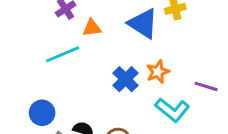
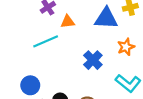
blue triangle: (143, 24) -> (106, 18), turned -30
orange star: (158, 72) -> (126, 47), moved

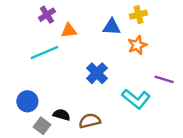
blue triangle: (106, 18) -> (112, 27), size x0.7
orange star: (126, 47) -> (137, 45), moved

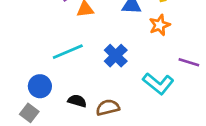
cyan line: (44, 52) -> (68, 52), moved
gray square: (42, 126) -> (29, 113), moved

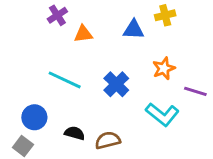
orange star: (160, 25) -> (164, 68), moved
cyan line: (68, 52) -> (65, 80), turned 48

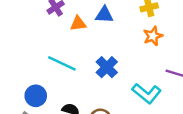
blue triangle: (134, 30) -> (104, 15), moved
orange star: (164, 68) -> (153, 36), moved

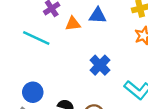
cyan line: (62, 63) -> (36, 38), moved

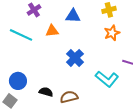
orange triangle: (73, 24) -> (52, 31), moved

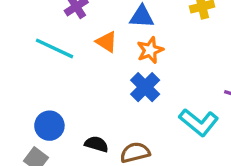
orange triangle: (52, 31) -> (106, 42), turned 40
orange star: (112, 33) -> (150, 50), moved

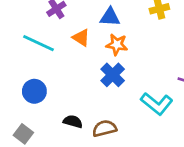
orange star: (150, 50) -> (117, 45), turned 30
blue circle: (49, 126) -> (34, 91), moved

